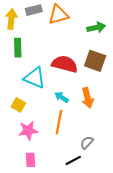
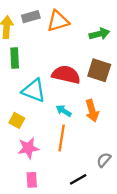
gray semicircle: (87, 143) -> (104, 160), moved

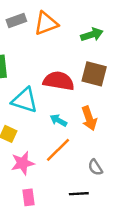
orange line: (62, 138) -> (58, 150), turned 40
gray semicircle: (104, 160) -> (95, 167), moved, turned -70
black line: (78, 179) -> (79, 194), turned 30

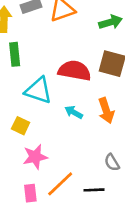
orange line: (58, 150) -> (60, 184), moved
pink rectangle: (28, 197) -> (30, 193), moved

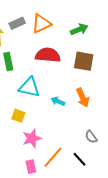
red semicircle: (75, 71) -> (48, 55), moved
black line: (94, 190) -> (79, 159), turned 56

